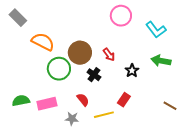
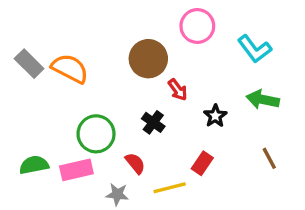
gray rectangle: (18, 18) -> (29, 64), moved
brown circle: (80, 53) -> (148, 59), moved
green circle: (59, 69) -> (96, 134), moved
brown line: (170, 106) -> (269, 158), moved, turned 32

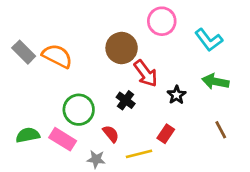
red arrow: (178, 90) -> (146, 73), size x1.5
pink rectangle: (76, 170) -> (63, 139), turned 45

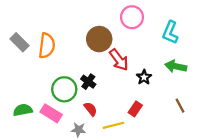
cyan L-shape: (209, 40) -> (170, 32), turned 60
orange semicircle: (57, 56) -> (47, 46), turned 70
black cross: (126, 100) -> (88, 82), moved

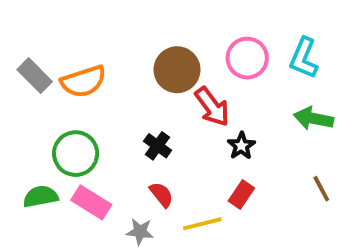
pink circle: (132, 17) -> (247, 58), moved
orange semicircle: (47, 46) -> (83, 81), turned 65
black star: (144, 77) -> (241, 146), moved
green circle: (64, 89) -> (76, 154), moved

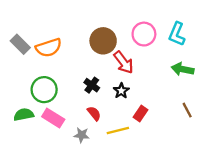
black star: (241, 146) -> (121, 91), moved

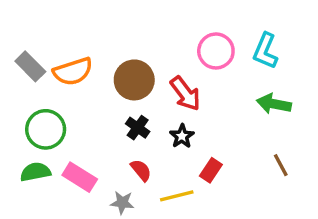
brown circle: (103, 41) -> (134, 80), moved
green circle: (44, 90) -> (46, 129), moved

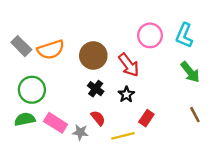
green arrow: (274, 104) -> (190, 72), turned -140
gray star: (122, 203) -> (80, 132), moved

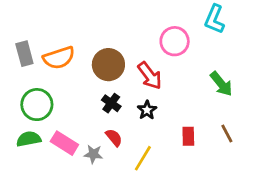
cyan L-shape: (184, 35) -> (214, 19), moved
gray rectangle: (21, 46) -> (24, 54), turned 30
red rectangle: (146, 118) -> (188, 136), moved, turned -35
yellow line: (123, 136) -> (143, 158), turned -45

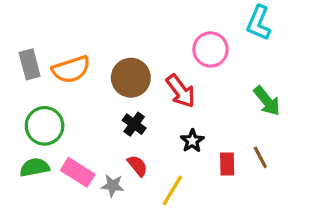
black star: (147, 110) -> (192, 141), moved
brown line: (227, 133) -> (260, 157), moved

